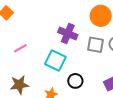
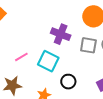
pink line: (20, 48) -> (21, 57), moved

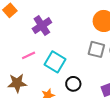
purple cross: (61, 34) -> (42, 26), moved, turned 30

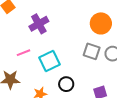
cyan square: (55, 62) -> (49, 61), turned 30

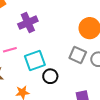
black circle: (66, 84) -> (50, 76), moved

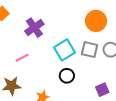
cyan square: (35, 61) -> (65, 50), moved

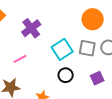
purple square: (102, 90) -> (97, 78), moved

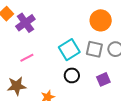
purple cross: (31, 28) -> (25, 23), moved

